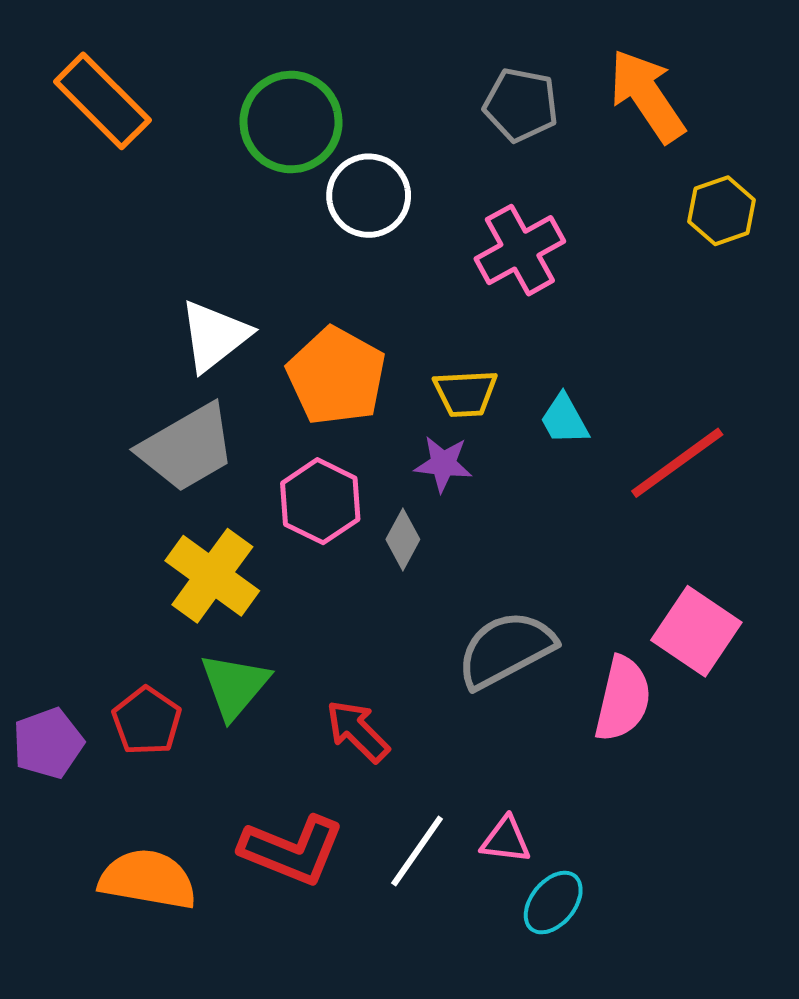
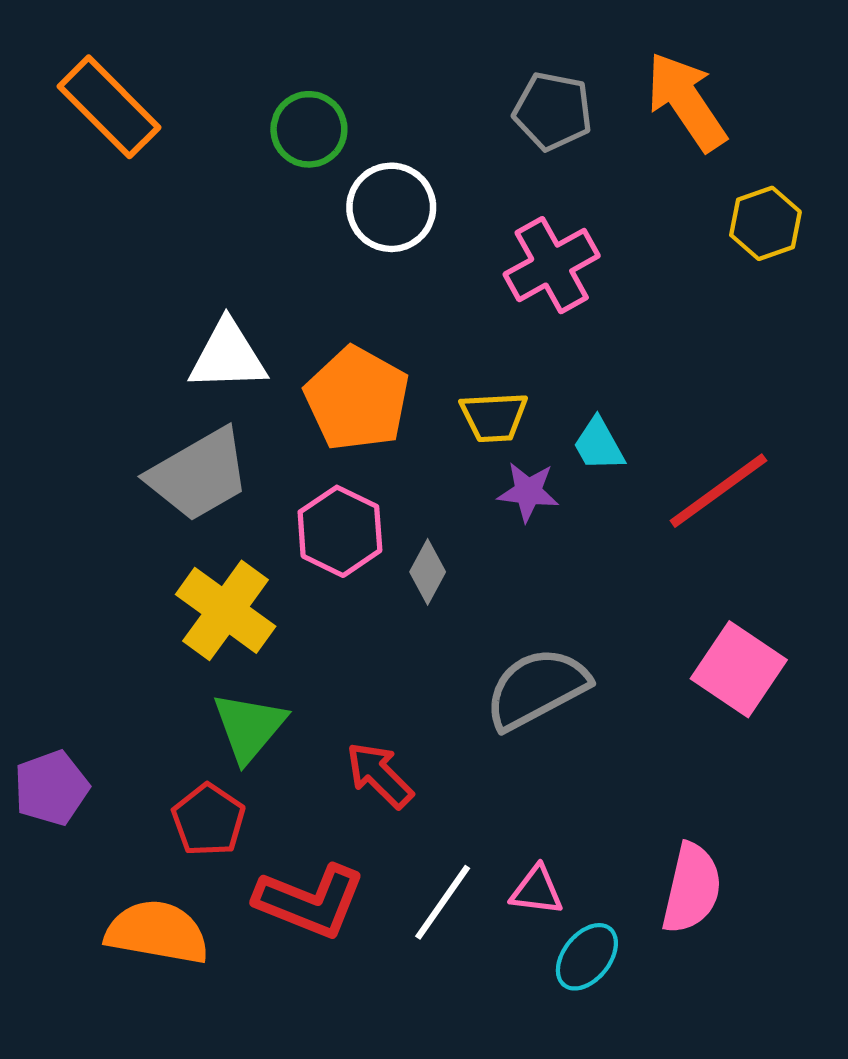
green circle: (291, 122) -> (309, 129), size x0.7
white triangle: (214, 336) -> (228, 356), turned 36
purple star: (443, 464) -> (528, 492), moved
pink semicircle: (623, 699) -> (692, 888), moved
red pentagon: (147, 721) -> (208, 820), moved

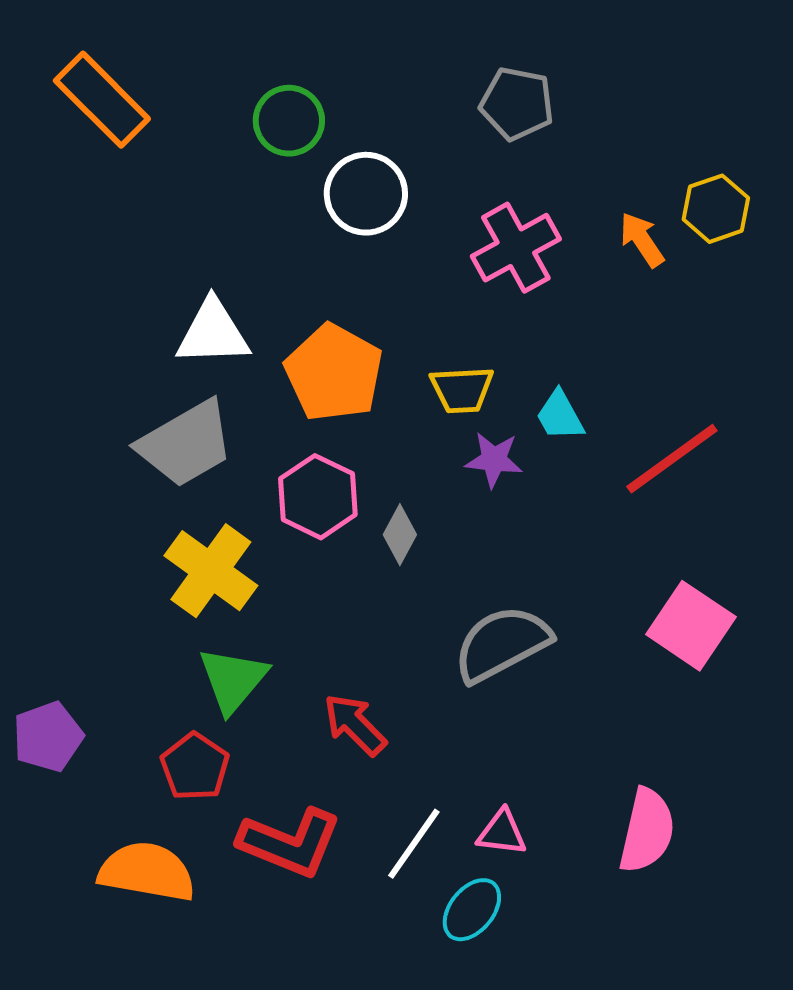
orange arrow: (686, 101) -> (642, 240), moved, size x0.6
cyan ellipse: (587, 957) -> (472, 910), moved

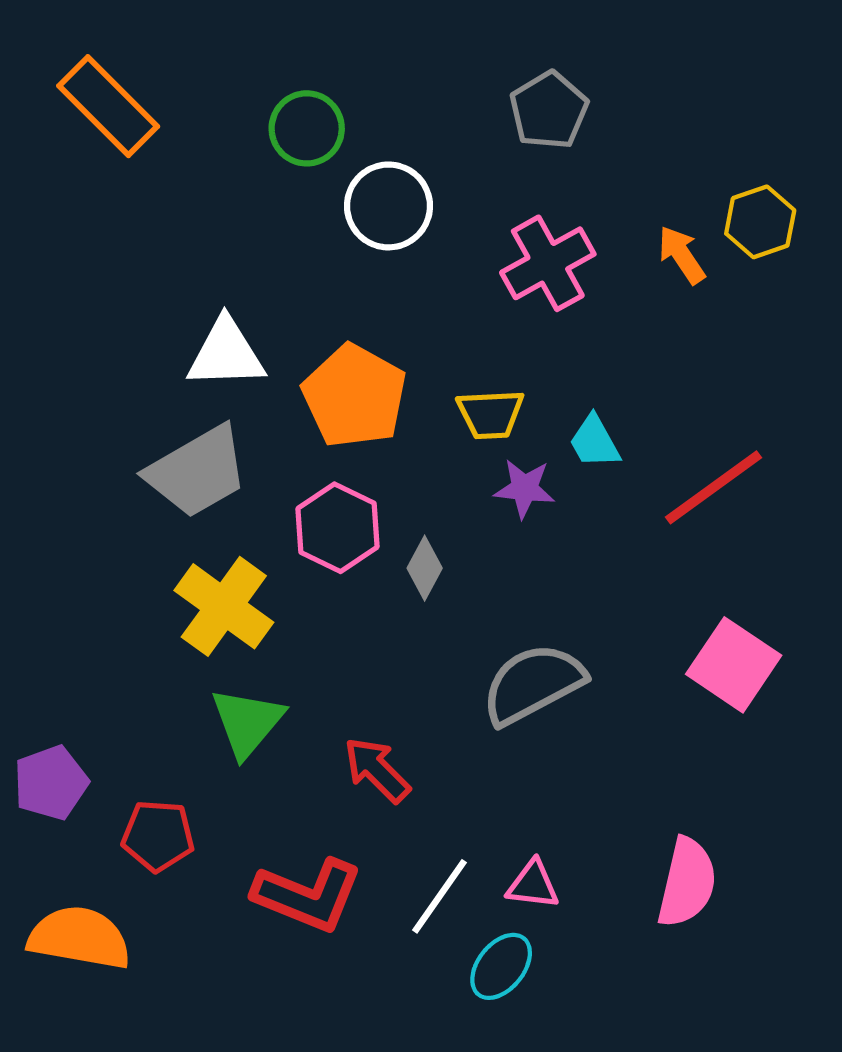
gray pentagon: (517, 104) -> (549, 110), turned 30
red pentagon: (195, 767) -> (158, 836), moved, turned -30
orange semicircle: (147, 872) -> (79, 938), moved

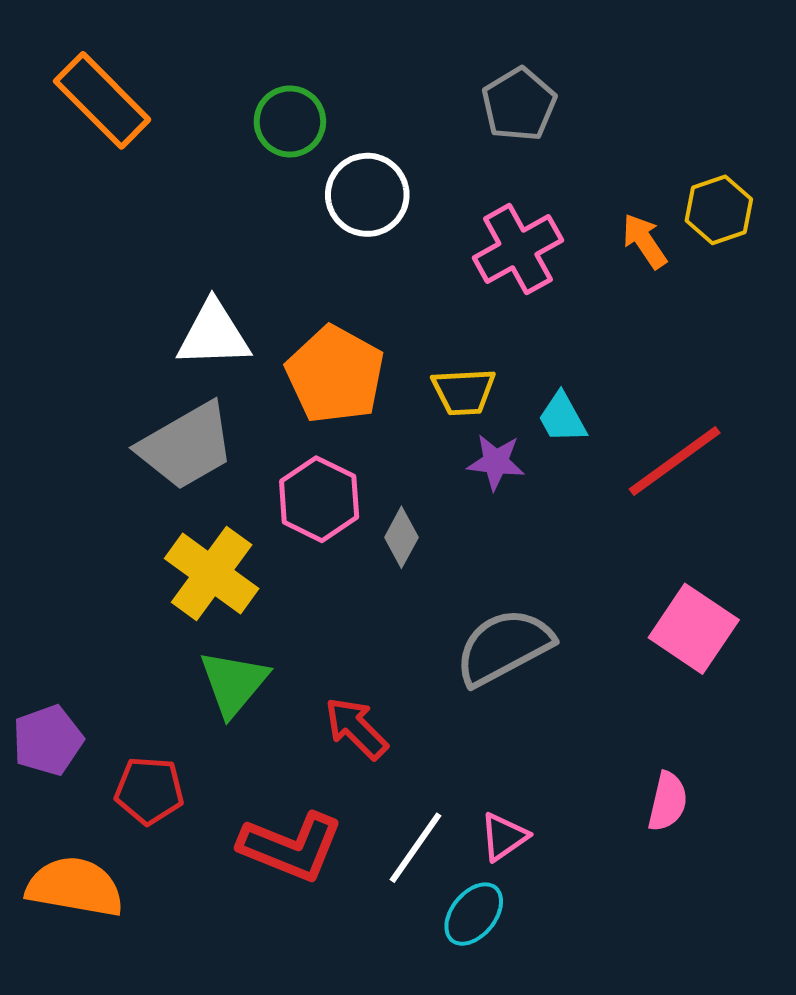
pink semicircle: (687, 883) -> (668, 802), moved, size x0.7
pink triangle: (533, 885) -> (504, 837), turned -42

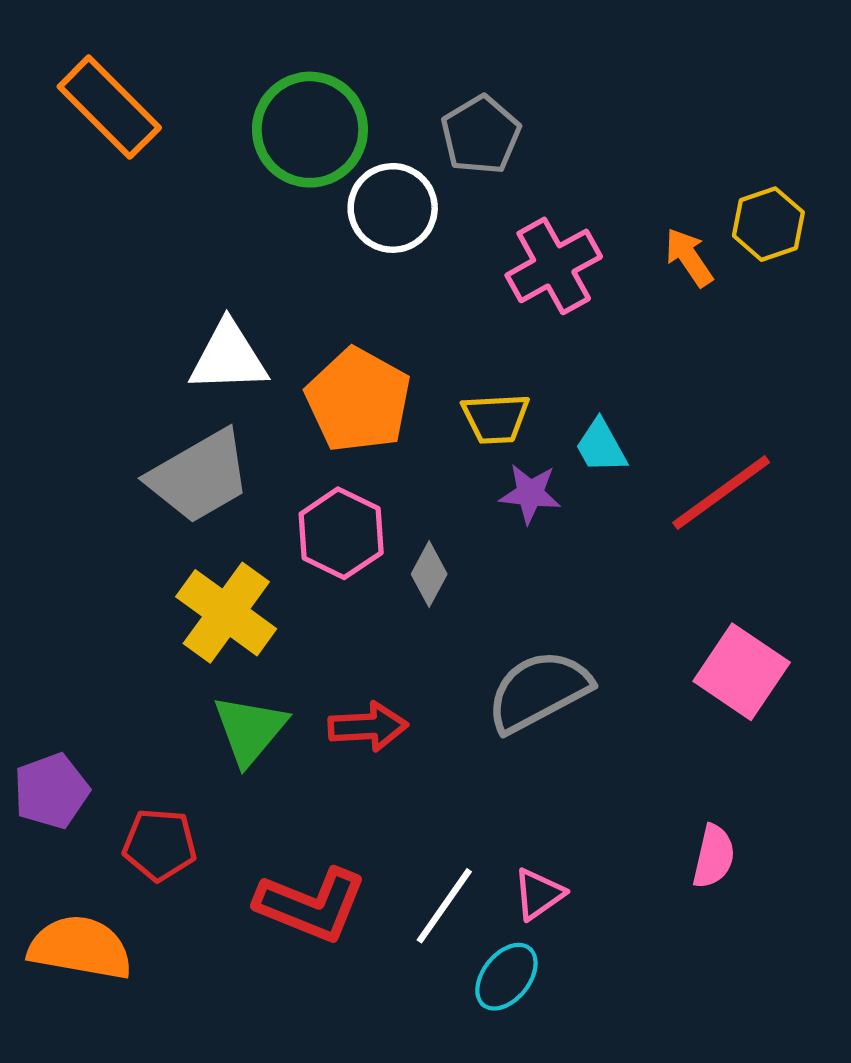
gray pentagon: (519, 104) -> (481, 135), moved
green circle: (290, 121) -> (310, 130), size x1.5
red arrow: (356, 728) -> (368, 727), moved, turned 132

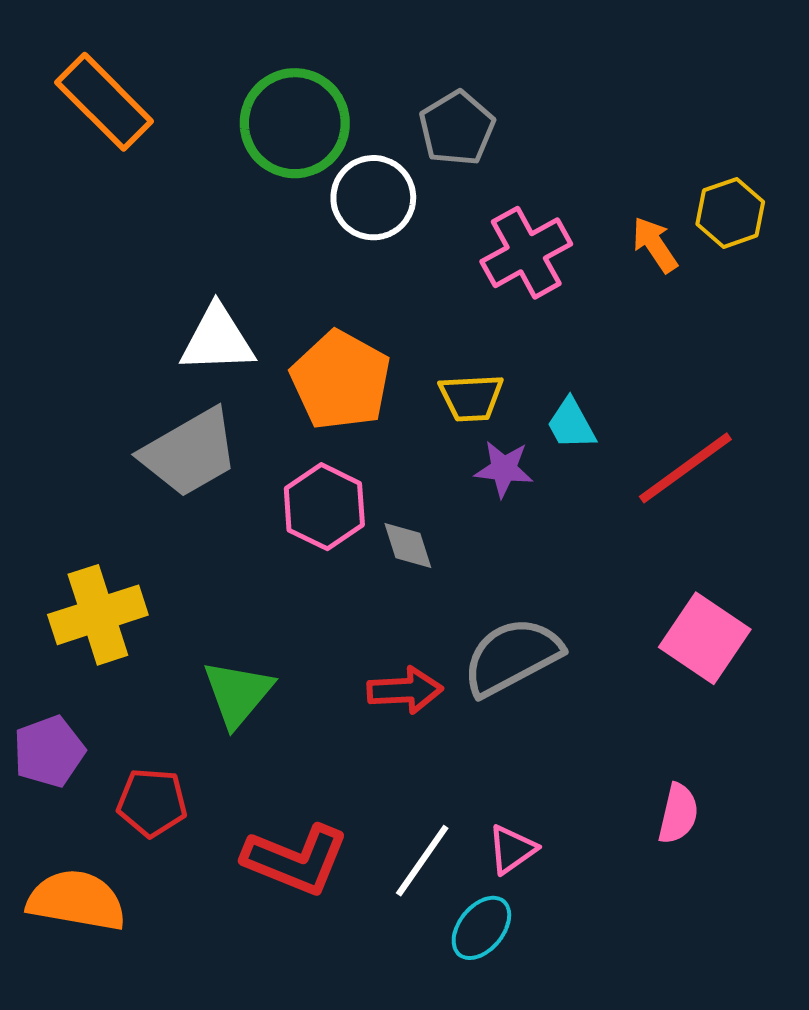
gray diamond: (429, 574) -> (408, 545), turned -46
yellow cross: (226, 613) -> (98, 615), moved, turned 36
red arrow: (368, 727) -> (405, 690), moved

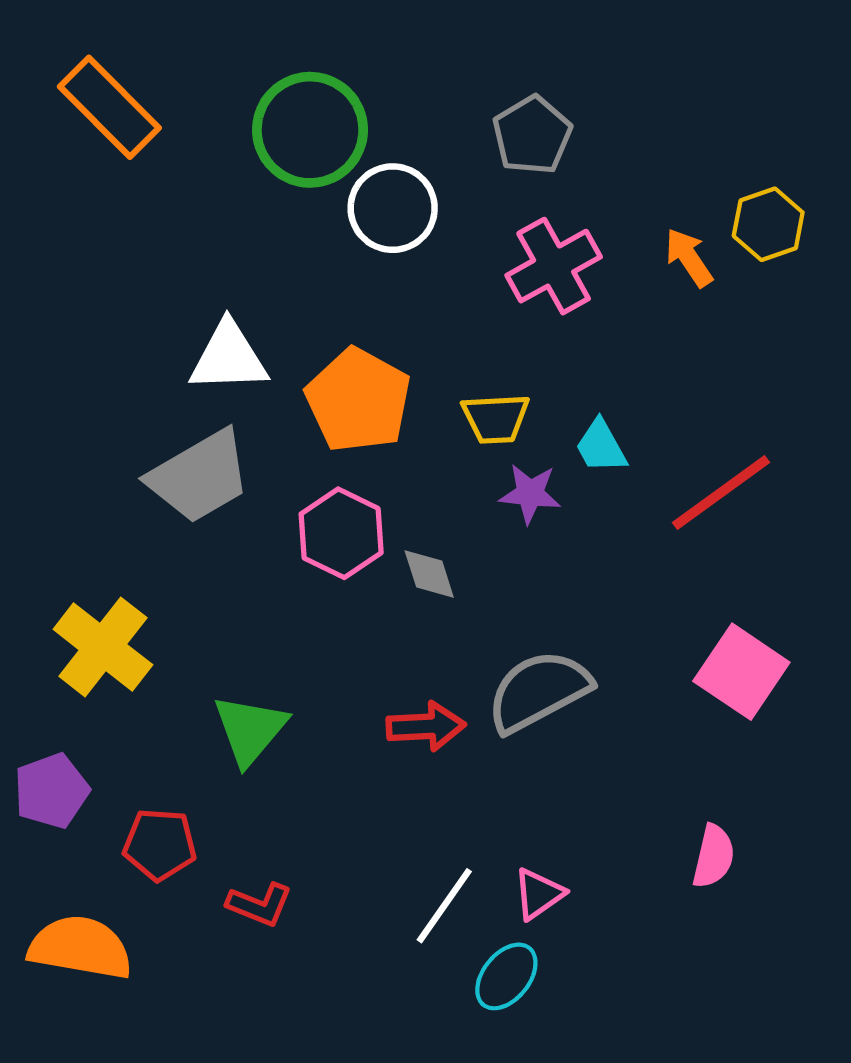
gray pentagon: (457, 128) -> (532, 135), moved
yellow cross: (98, 615) -> (103, 647), turned -34
red L-shape: (296, 860) -> (260, 905), moved, size x0.6

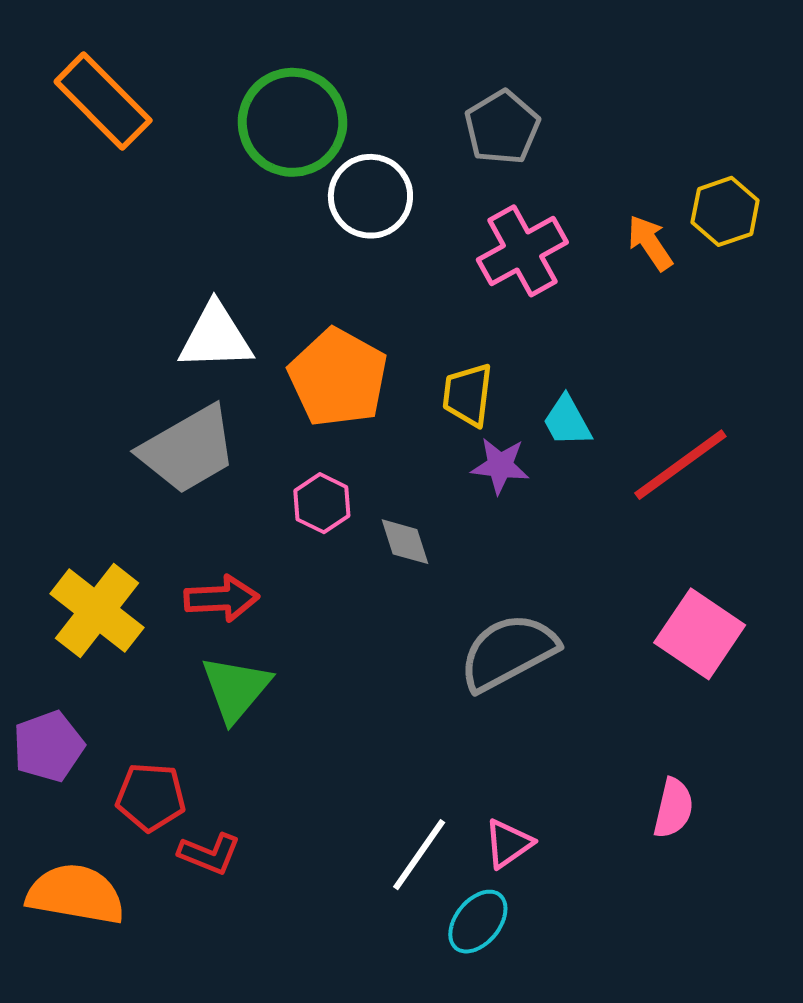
yellow trapezoid: (496, 418) -> (468, 395), turned 100
pink hexagon: (341, 533) -> (322, 503), size x0.7
red arrow: (426, 726) -> (222, 598), moved
red L-shape: (260, 905) -> (209, 854), moved

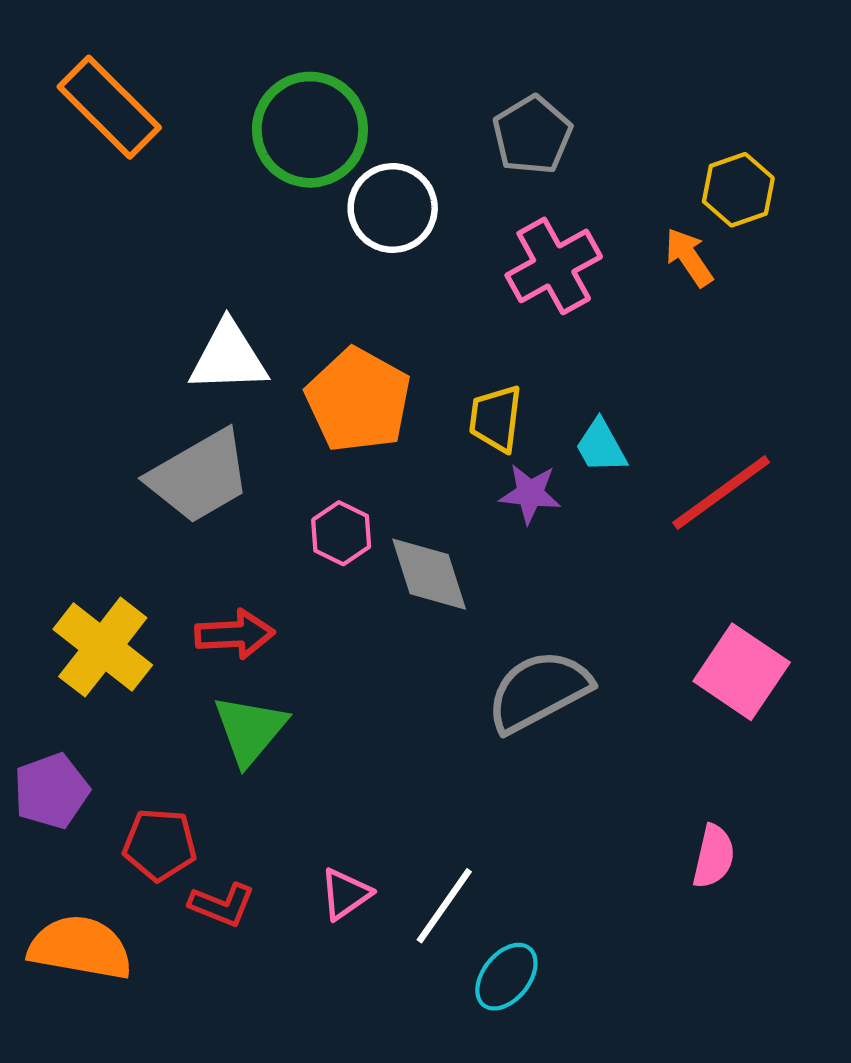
yellow hexagon: (725, 211) -> (738, 190), moved
gray diamond: (405, 542) -> (429, 574), size x1.5
pink triangle: (508, 844) -> (345, 894), moved

